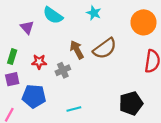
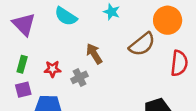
purple triangle: (27, 27) -> (24, 24), moved, size x1.5
brown semicircle: (105, 48) -> (142, 44), moved

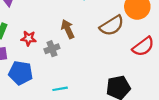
red semicircle: (179, 63) -> (143, 46), turned 40

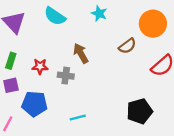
brown semicircle: (112, 26) -> (127, 46), size x0.7
gray cross: (52, 49) -> (66, 76), turned 32

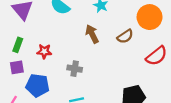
brown arrow: (81, 53) -> (92, 34), moved
gray cross: (66, 76) -> (75, 69), moved

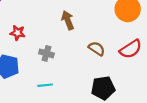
brown semicircle: (125, 36) -> (97, 49), moved, turned -119

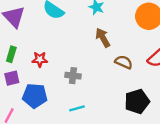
brown arrow: (68, 20) -> (103, 38), moved

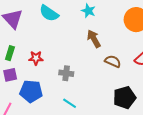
cyan line: (77, 108) -> (70, 103), turned 48

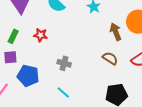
brown arrow: (94, 39) -> (116, 32), moved
red star: (36, 58) -> (41, 35), moved

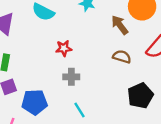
red star: (41, 35) -> (64, 48), moved
cyan line: (63, 92) -> (80, 110), turned 32

